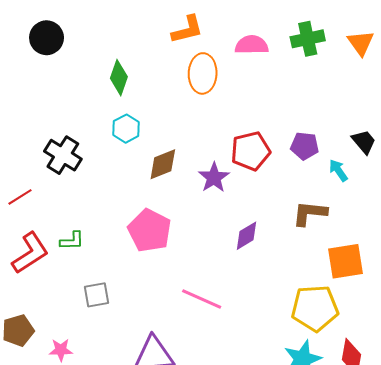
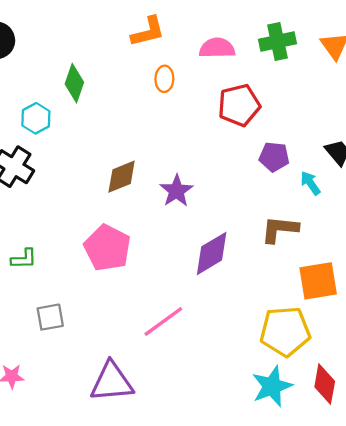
orange ellipse: (203, 73) -> (164, 79), size x0.6
cyan hexagon: (126, 129) -> (36, 118), moved
red pentagon: (251, 151) -> (239, 105), moved
purple diamond: (246, 236) -> (212, 253), size x1.4
pink line: (202, 299) -> (163, 321), turned -60

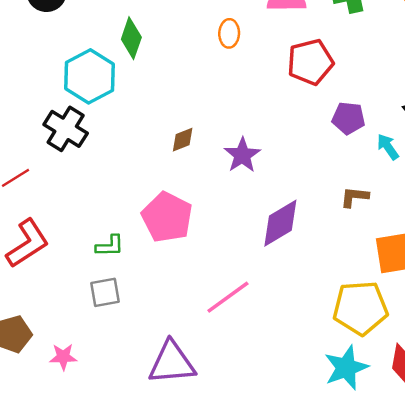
cyan hexagon: (36, 118) -> (89, 76), size x1.6
brown diamond: (122, 177) -> (183, 140), size x0.7
brown L-shape: (280, 229) -> (354, 197), size x0.7
green L-shape: (24, 259) -> (110, 246), moved

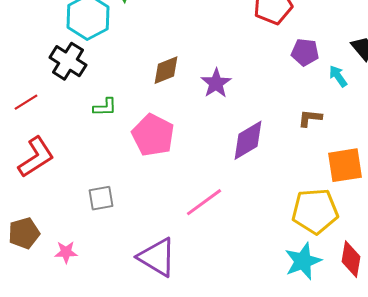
brown diamond: (183, 140) -> (166, 70), size x1.4
green L-shape: (110, 246) -> (105, 107), moved
purple triangle: (172, 363) -> (157, 257), turned 36

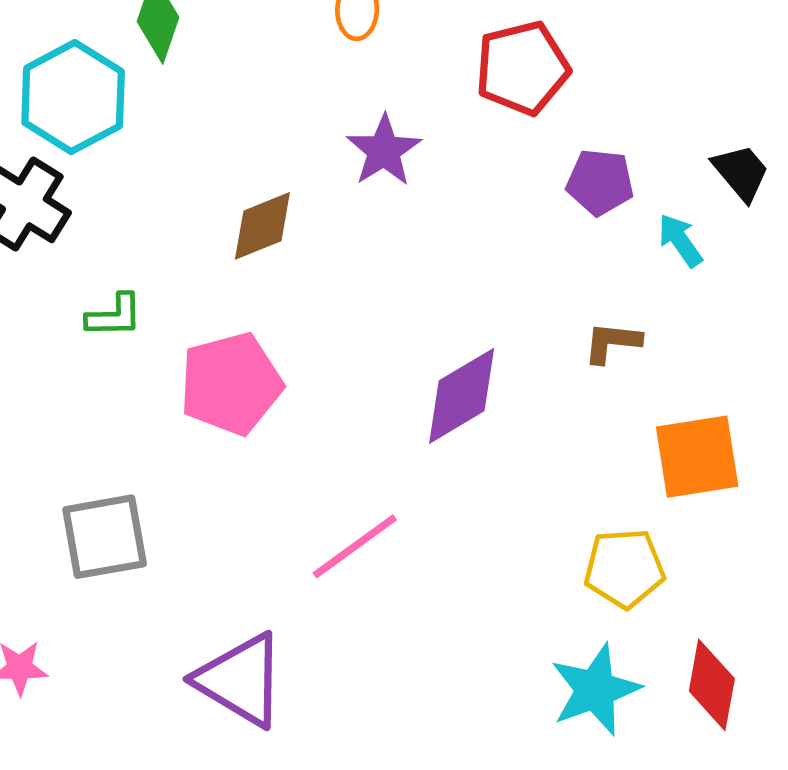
purple star: (216, 83) -> (384, 151), moved
pink pentagon: (153, 135) -> (231, 384), turned 30
gray square: (101, 198) -> (105, 537), size x1.4
yellow pentagon: (315, 211) -> (624, 568), size x0.7

